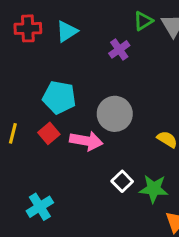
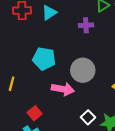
purple cross: (119, 49) -> (86, 25), turned 32
red square: (49, 133) -> (35, 113), moved

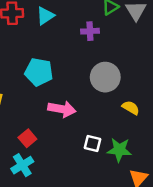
gray circle: (83, 70) -> (105, 77), moved
white square: (88, 117) -> (92, 143), turned -32

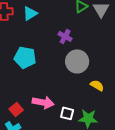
purple cross: (90, 31) -> (65, 36), moved, turned 32
pink arrow: (62, 109) -> (43, 102), moved

